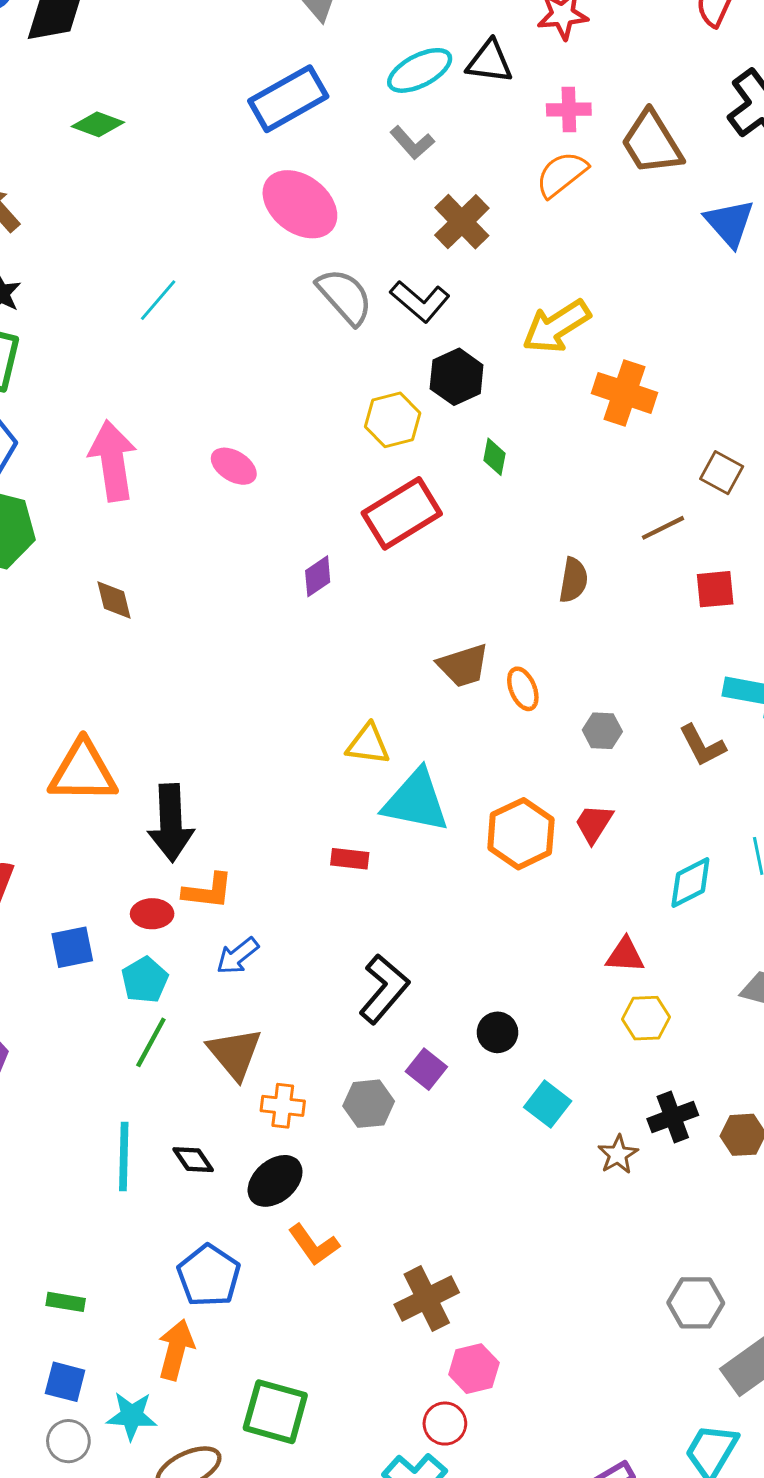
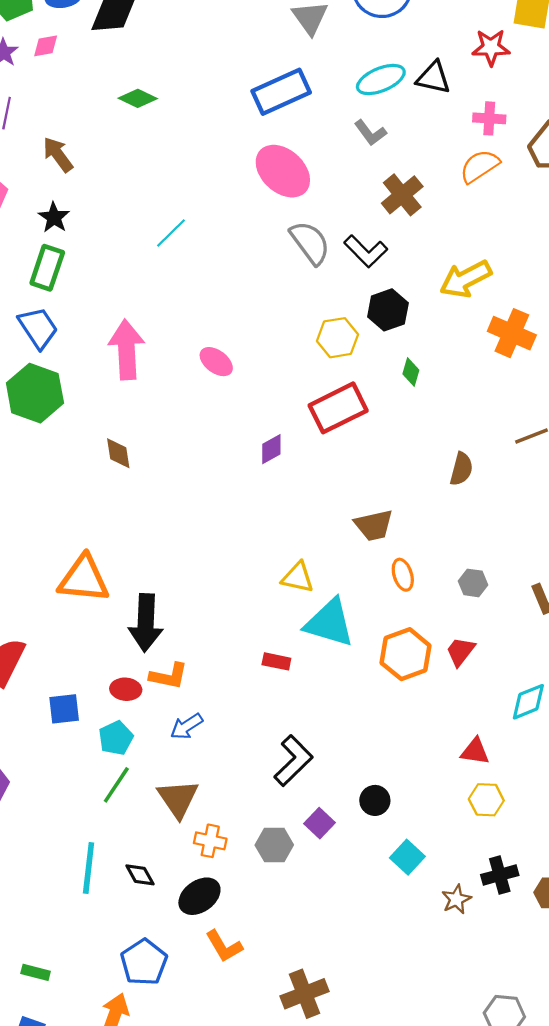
orange ellipse: (523, 689) -> (403, 575), moved

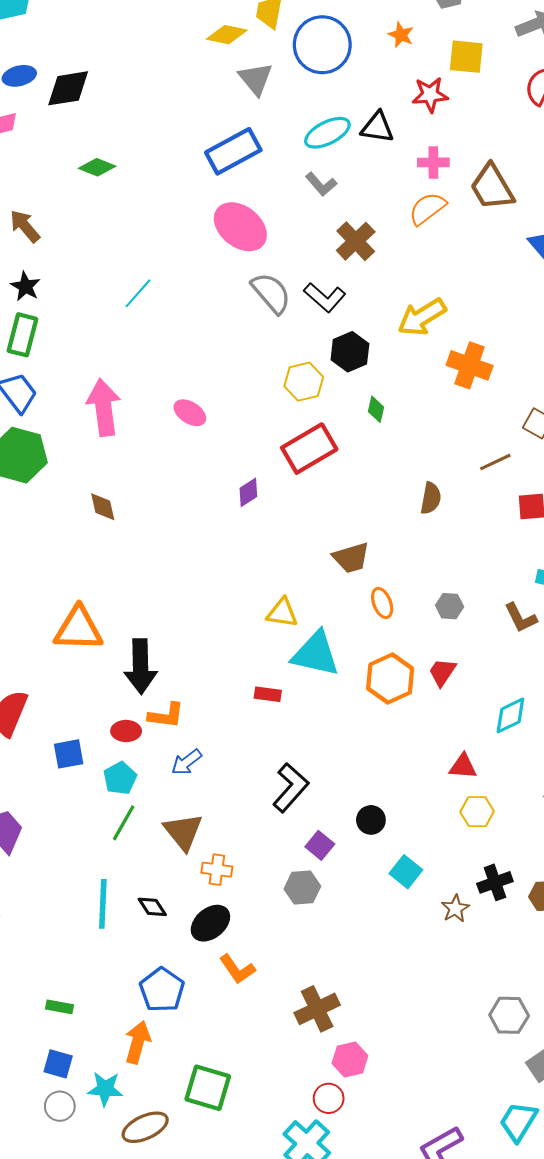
gray hexagon: (274, 845) -> (302, 888), moved

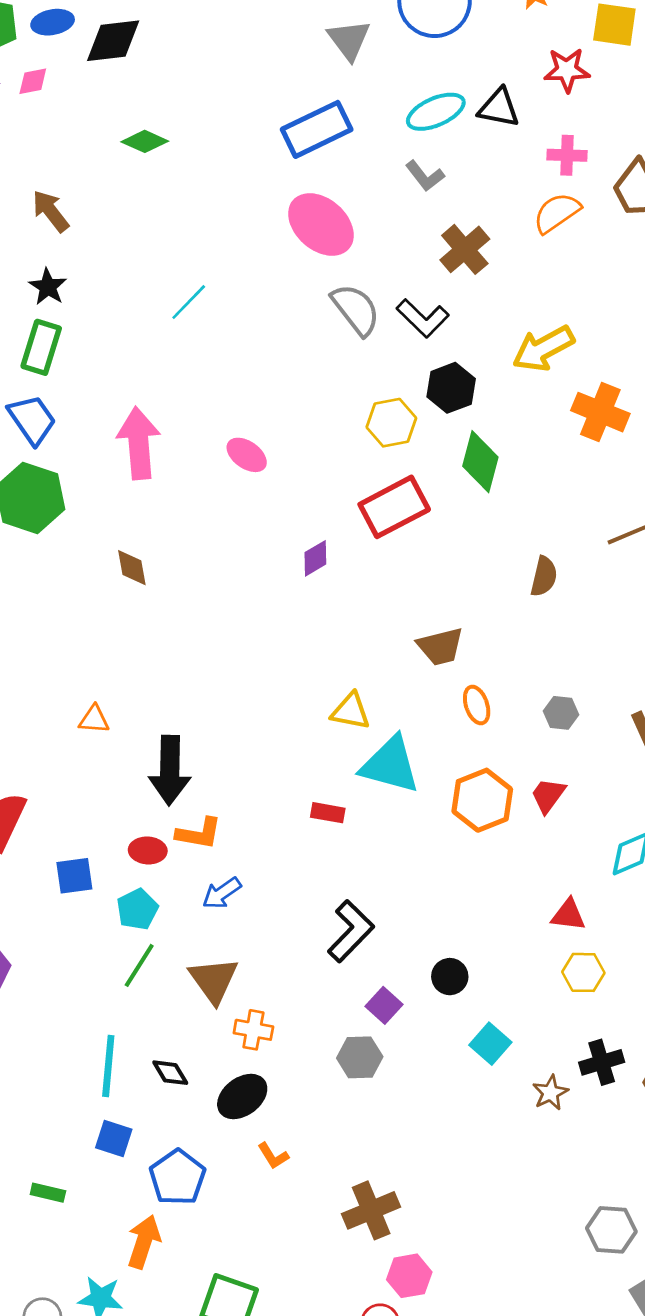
green diamond: (376, 409) -> (480, 462), size x1.8
orange triangle: (78, 629) -> (94, 719), size x0.5
orange L-shape: (237, 969) -> (273, 1156), size x0.7
blue square: (58, 1064) -> (114, 1139), moved

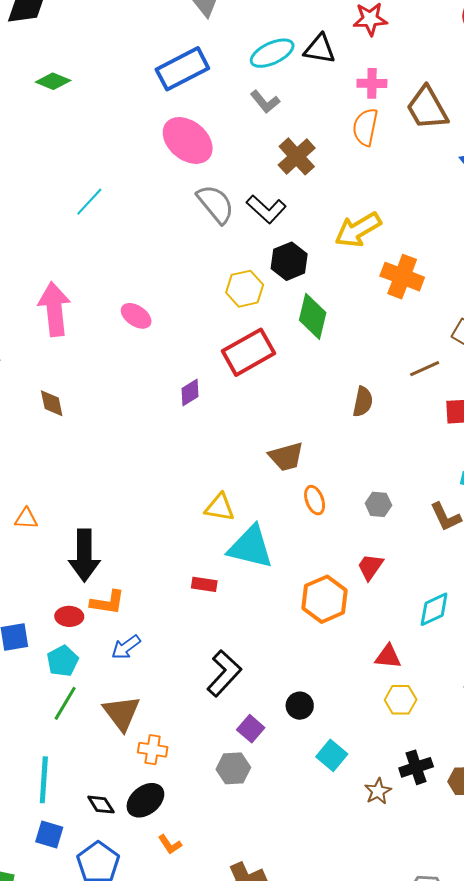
orange semicircle: (557, 213) -> (365, 127), turned -42
orange hexagon: (482, 800) -> (325, 599), moved
black diamond: (170, 1073) -> (101, 805), moved

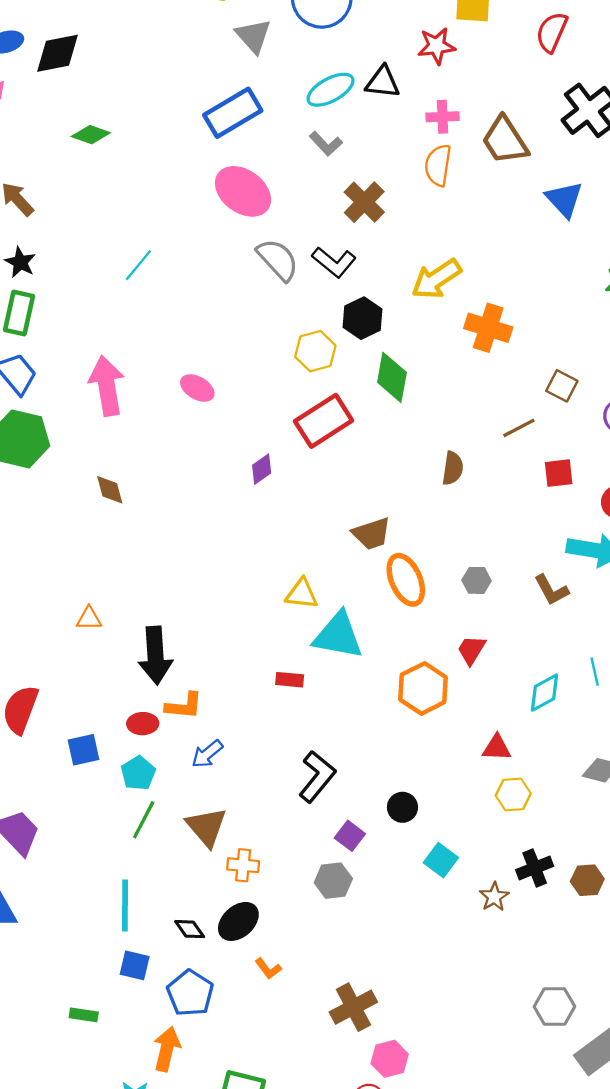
orange ellipse: (315, 500) -> (406, 580), size x1.6

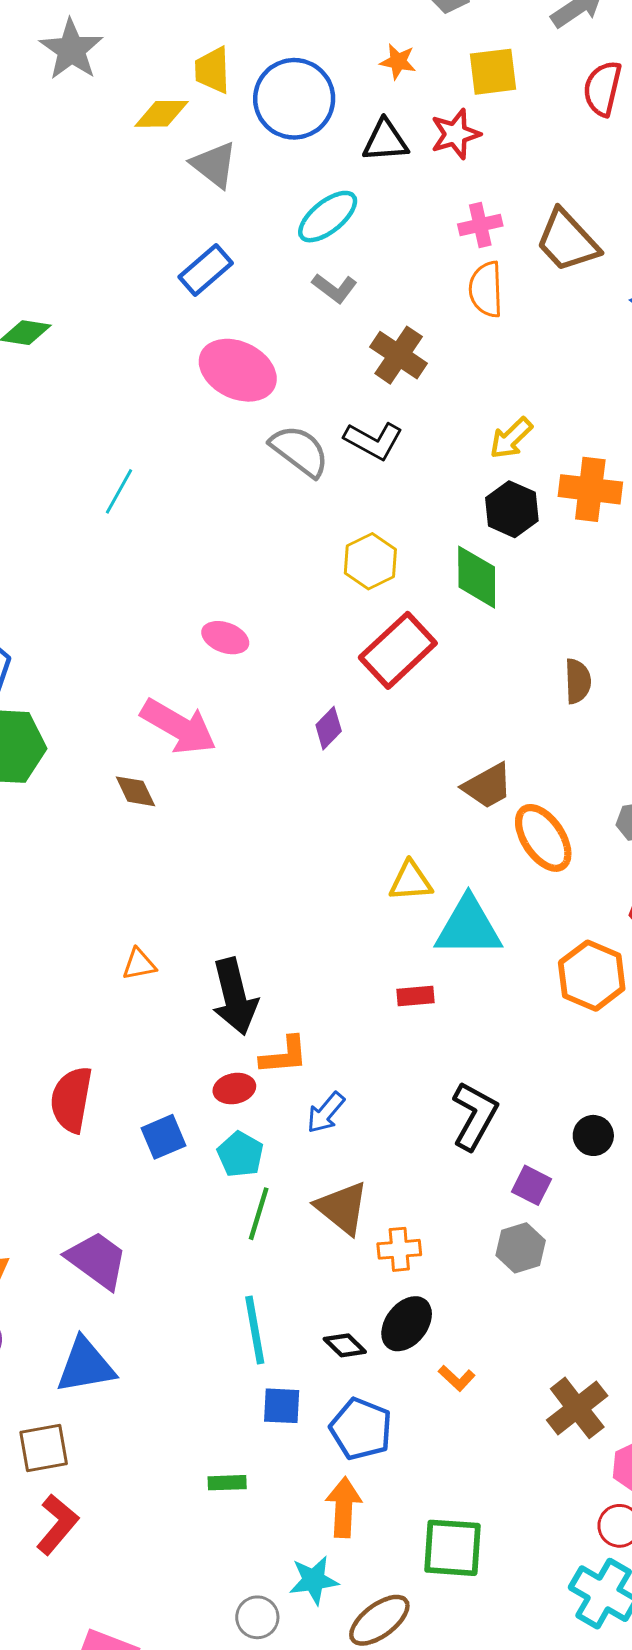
black triangle: (383, 82) -> (385, 141), moved
blue rectangle: (233, 113) -> (206, 270), size x0.7
yellow arrow: (436, 279) -> (511, 438), size x0.7
black hexagon: (362, 318) -> (512, 509), moved
pink arrow: (107, 386) -> (179, 727), moved, turned 140

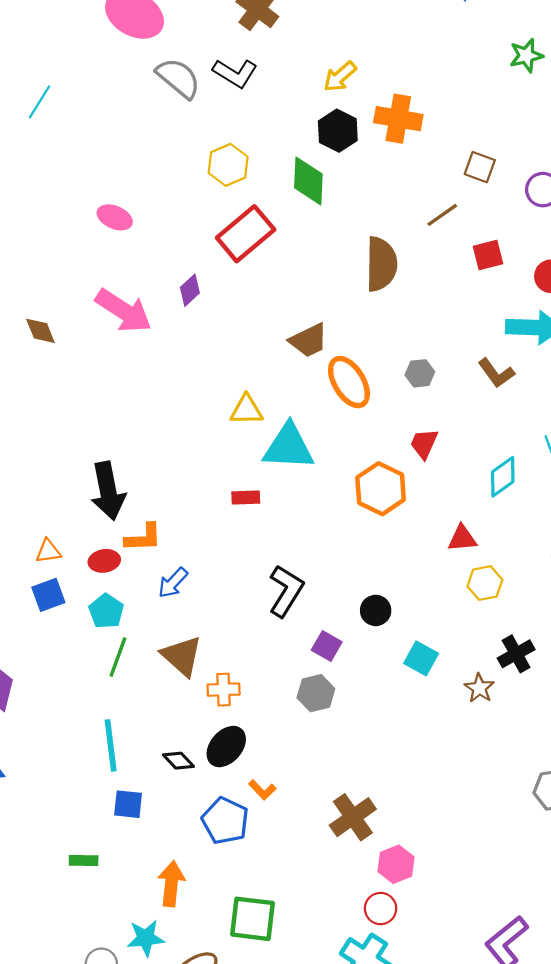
brown semicircle: (578, 681) -> (381, 264), size x1.6
pink arrow: (179, 727) -> (124, 311), moved
orange triangle: (139, 964) -> (48, 551), moved
blue pentagon: (361, 1429) -> (225, 821), moved

